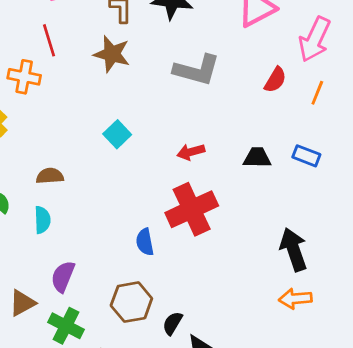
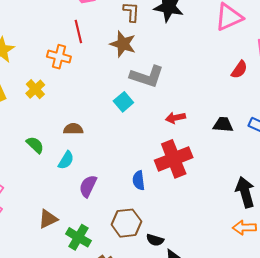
gray L-shape: (197, 70) -> (147, 76), moved
cyan semicircle: (42, 220) -> (66, 160), turned 30
purple semicircle: (63, 277) -> (88, 186), moved
black semicircle: (172, 323) -> (155, 240), turned -108

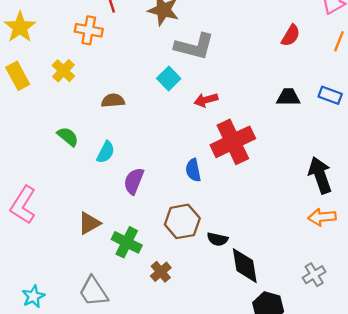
red semicircle: (239, 70) -> (291, 35), moved
red arrow: (175, 118) -> (206, 100), moved
brown semicircle: (73, 129) -> (113, 100), moved

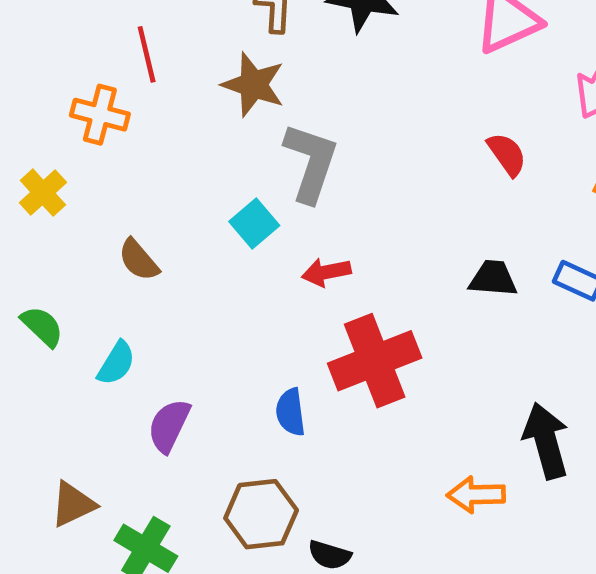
red semicircle: (291, 35) -> (507, 154), turned -70
gray L-shape: (194, 46) -> (311, 162), turned -90
brown semicircle: (113, 100) -> (139, 260), turned -130
orange arrow: (322, 217) -> (476, 495), moved

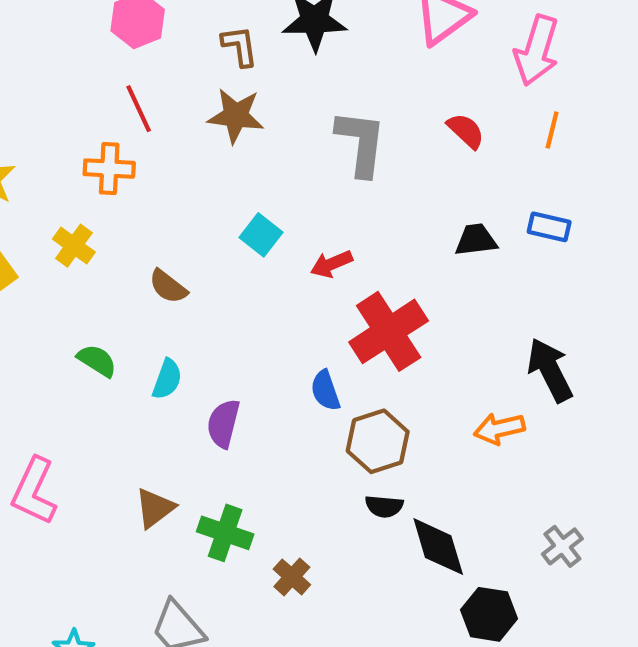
gray L-shape: (311, 162) -> (361, 143), moved
brown hexagon: (261, 514) -> (378, 441), moved

